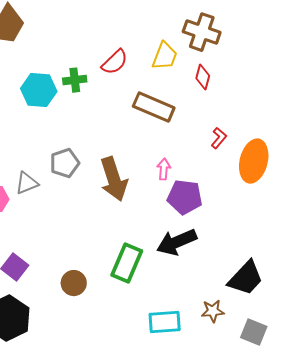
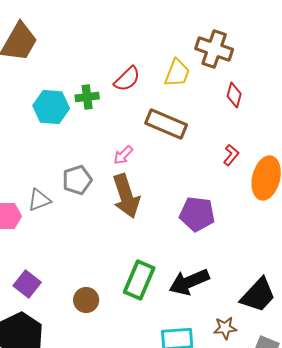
red diamond: (203, 77) -> (234, 95), moved
pink arrow: (164, 169) -> (123, 155), moved, turned -140
black arrow: (177, 242) -> (189, 282), moved

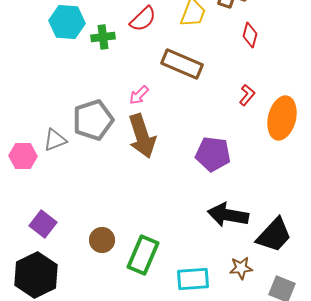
cyan hexagon: (51, 107) -> (67, 22), moved
gray pentagon: (77, 180) -> (93, 120), size x1.4
green rectangle: (139, 280) -> (143, 255), moved
black arrow: (189, 282) -> (228, 215), moved, turned 33

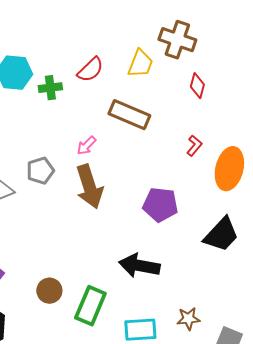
gray pentagon: (93, 120) -> (40, 171), size x0.7
black arrow: (228, 215) -> (139, 266), moved
black trapezoid: (274, 235) -> (221, 235), moved

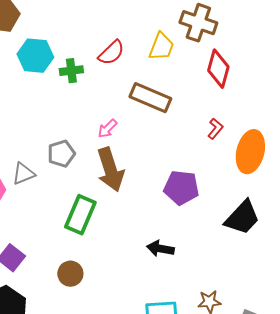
red diamond: (197, 86) -> (218, 69), size x1.5
black arrow: (139, 266) -> (160, 249), size x0.7
green rectangle: (90, 306) -> (80, 215), moved

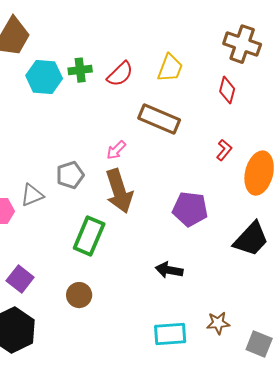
brown cross: (198, 23) -> (242, 44), moved
red diamond: (218, 69) -> (227, 90), size x0.7
green cross: (71, 71) -> (80, 70), moved

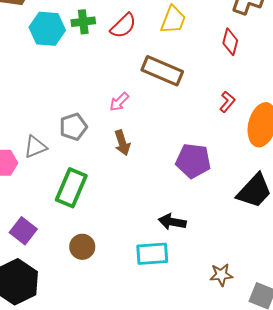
brown arrow: (119, 191) -> (122, 143), size x0.6
green rectangle: (89, 236) -> (71, 188), moved
cyan rectangle: (170, 334) -> (152, 254), moved

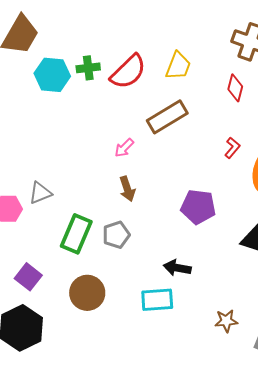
red semicircle: (123, 26) -> (128, 72), size x1.4
brown rectangle: (162, 71) -> (167, 117), turned -54
gray pentagon: (73, 127) -> (116, 235), moved
brown circle: (82, 247) -> (87, 293), size x1.4

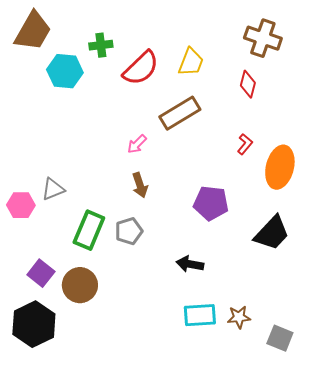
green cross: (88, 68) -> (101, 45), moved
brown circle: (87, 293) -> (80, 285), moved
cyan rectangle: (157, 300) -> (200, 315), moved

